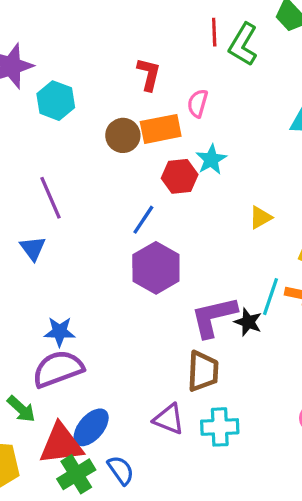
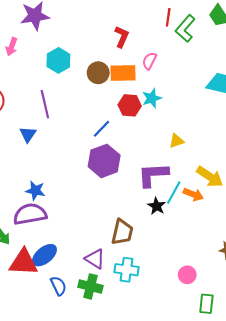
cyan hexagon: (56, 101) -> (58, 60), moved
purple L-shape: (214, 317) -> (153, 175), moved
green cross: (76, 474) -> (90, 286), moved, turned 35

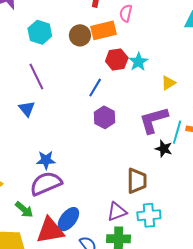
cyan star: (152, 98) -> (138, 62), moved
purple hexagon: (104, 161) -> (104, 117), size x0.7
purple triangle: (95, 259) -> (117, 212), turned -40

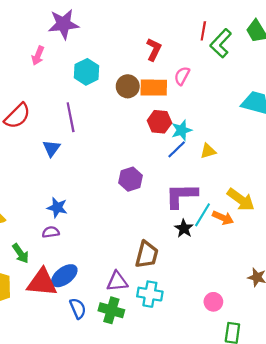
yellow triangle: (168, 83) -> (208, 151), moved
blue line: (95, 88) -> (177, 149), moved
purple semicircle: (46, 183) -> (51, 232), size x0.5

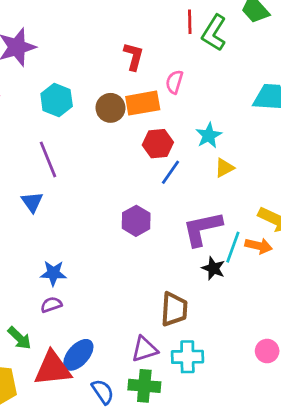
cyan star: (182, 130) -> (209, 135), moved
blue line: (177, 149) -> (170, 172), moved

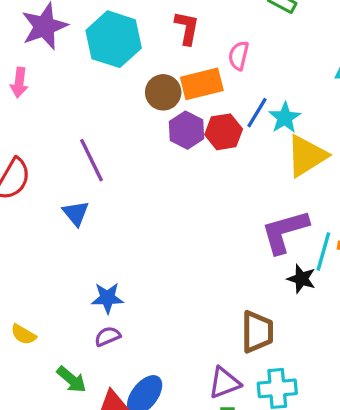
cyan hexagon: (57, 100) -> (114, 39), moved, size x1.4
yellow triangle: (224, 168) -> (306, 156), size x1.8
blue line: (170, 172) -> (257, 113), moved
purple hexagon: (136, 221) -> (187, 130), moved

